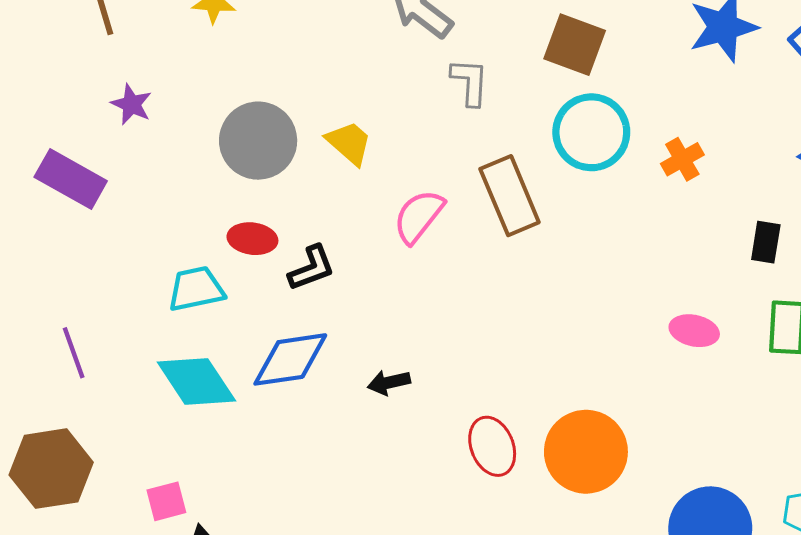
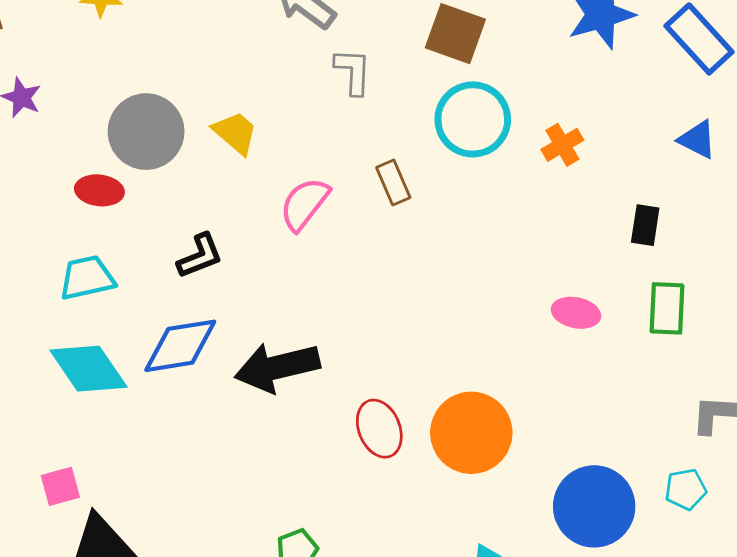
brown rectangle: (510, 196) -> (393, 182), size x0.6
red ellipse: (252, 239) -> (99, 190), moved
black arrow: (389, 382) -> (277, 367), size x2.0

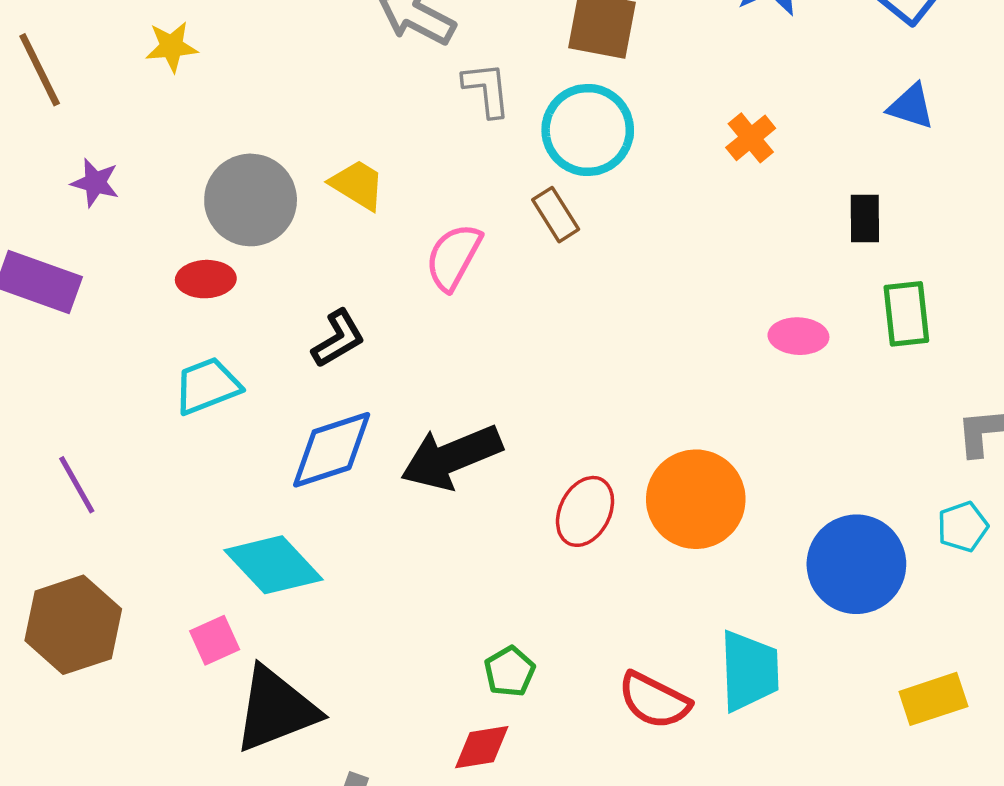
cyan circle: (473, 119) -> (588, 130), moved
cyan diamond: (88, 369) -> (274, 565), moved
red ellipse: (379, 429) -> (585, 511), turned 58

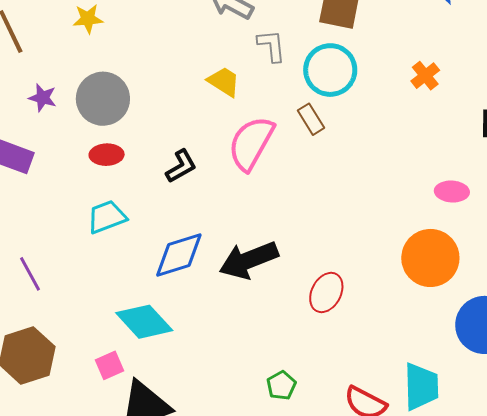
yellow trapezoid: (358, 185) -> (224, 82), moved
gray circle: (251, 200) -> (103, 99), moved
pink semicircle: (453, 257) -> (251, 143), size x1.4
black L-shape: (338, 339) -> (181, 166), moved
orange circle: (696, 499) -> (430, 258), moved

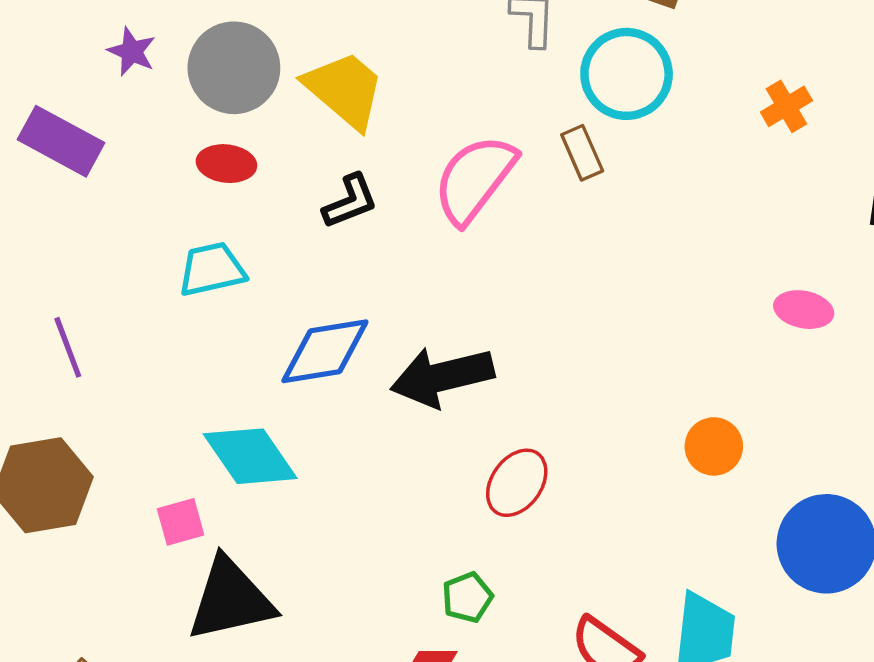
yellow trapezoid: (224, 82) -> (345, 90), moved, size x1.5
orange circle: (430, 258) -> (714, 446), moved, size x0.6
red ellipse: (326, 292) -> (517, 483), moved

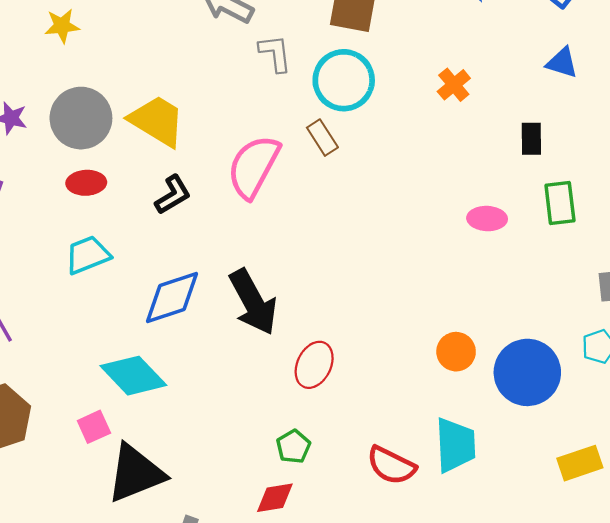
black arrow: (442, 377) -> (253, 302), turned -96
orange circle: (714, 446) -> (456, 352), moved

